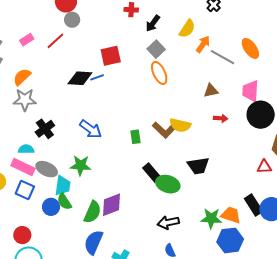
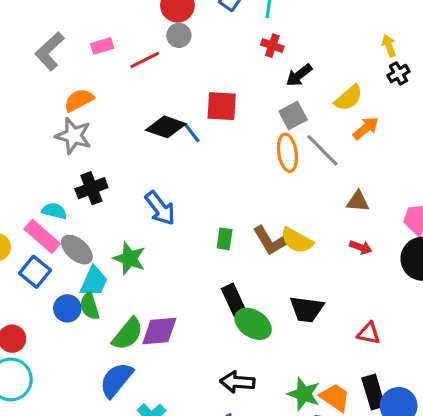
gray line: (222, 57) -> (322, 150), moved
blue line: (97, 77) -> (192, 133), turned 56
red triangle: (264, 167) -> (369, 333), moved

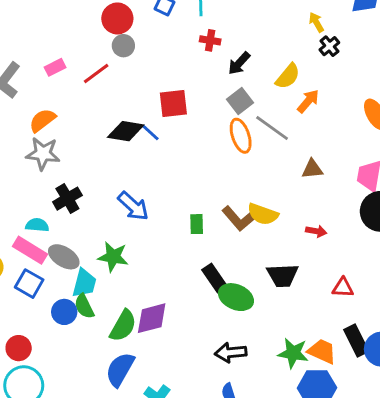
red arrow: (361, 247) -> (316, 231), moved

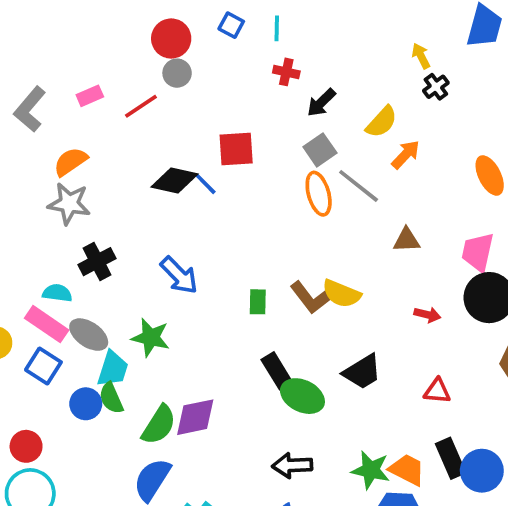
red arrow: (316, 231) -> (427, 315), moved
black trapezoid: (283, 275) -> (362, 372), turned -32

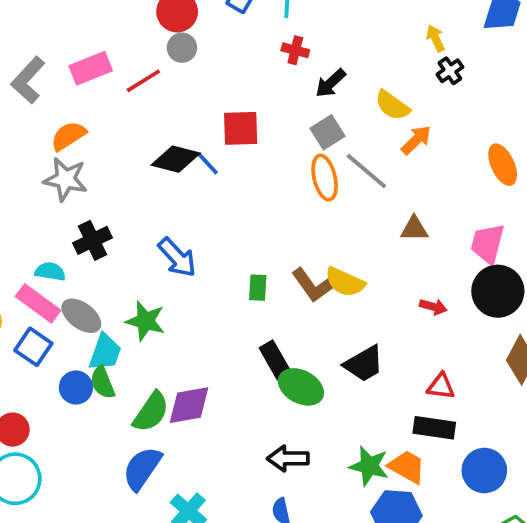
pink rectangle: (90, 96) -> (91, 68), size x1.5
yellow semicircle: (382, 122) -> (392, 105), turned 81
black rectangle: (451, 458) -> (434, 428), moved, turned -60

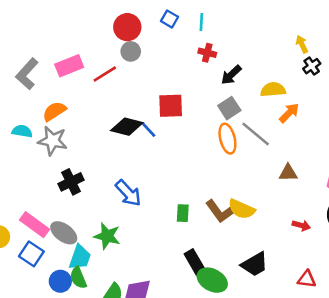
yellow semicircle: (392, 105) -> (273, 90), turned 140
cyan semicircle: (50, 272) -> (22, 131), moved

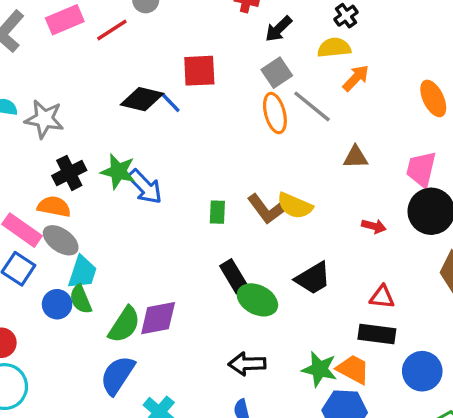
black cross: (312, 66) -> (346, 16), moved
orange semicircle: (54, 111) -> (54, 207), moved, turned 45
green star: (107, 236) -> (118, 171), moved

